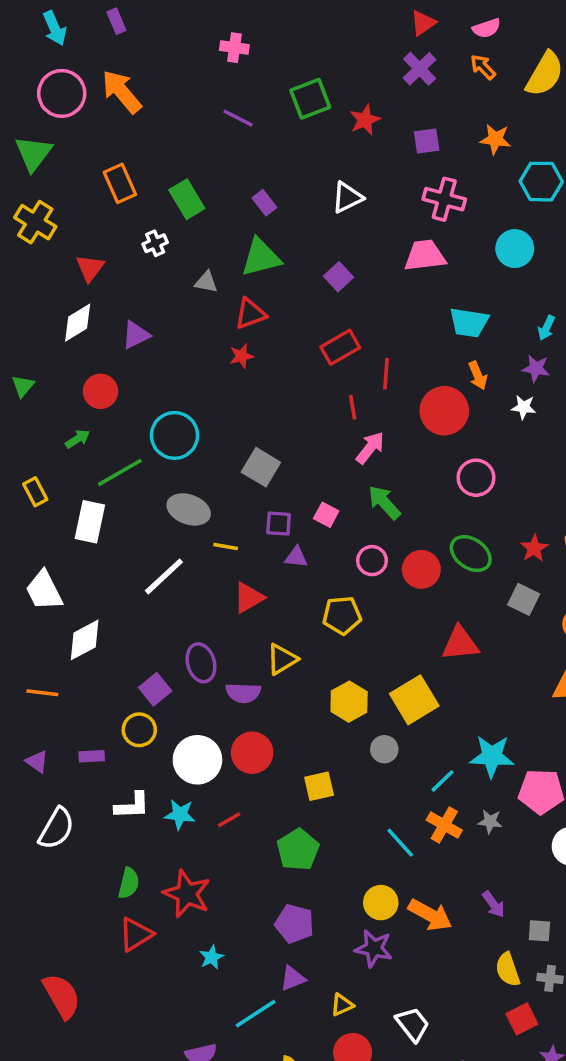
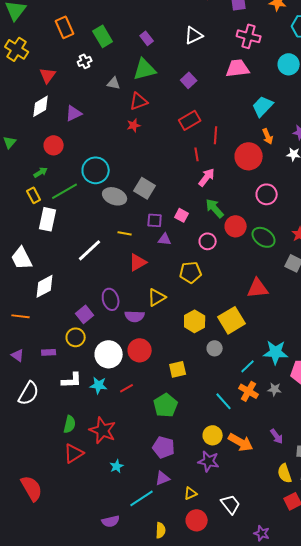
cyan trapezoid: (469, 323) -> (263, 106), turned 125
yellow rectangle: (35, 492) -> (34, 195), moved
gray ellipse: (189, 509) -> (115, 196), moved
red circle: (421, 569) -> (236, 226), moved

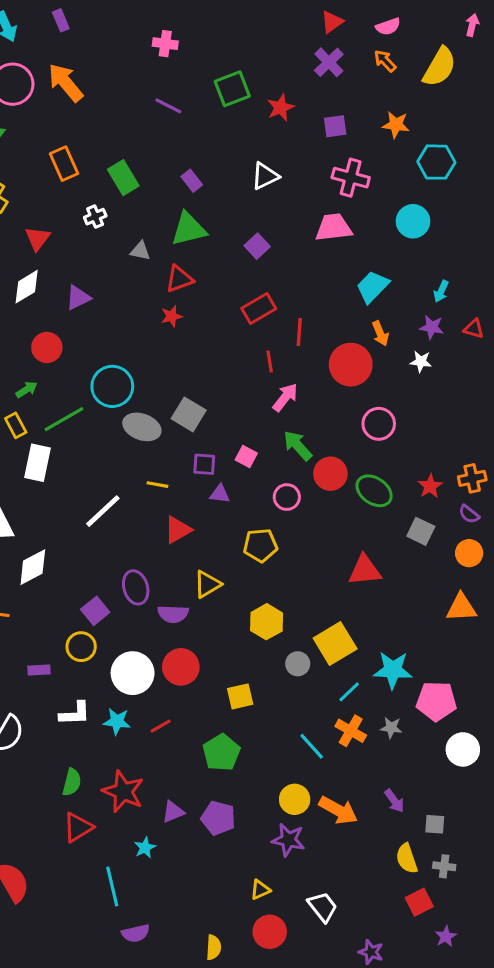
yellow square: (232, 320) -> (335, 644), moved
purple triangle: (163, 478) -> (173, 812), moved
cyan line: (142, 498) -> (112, 887), moved, turned -70

